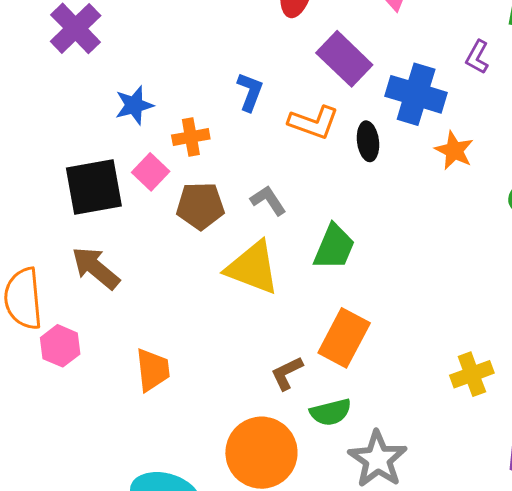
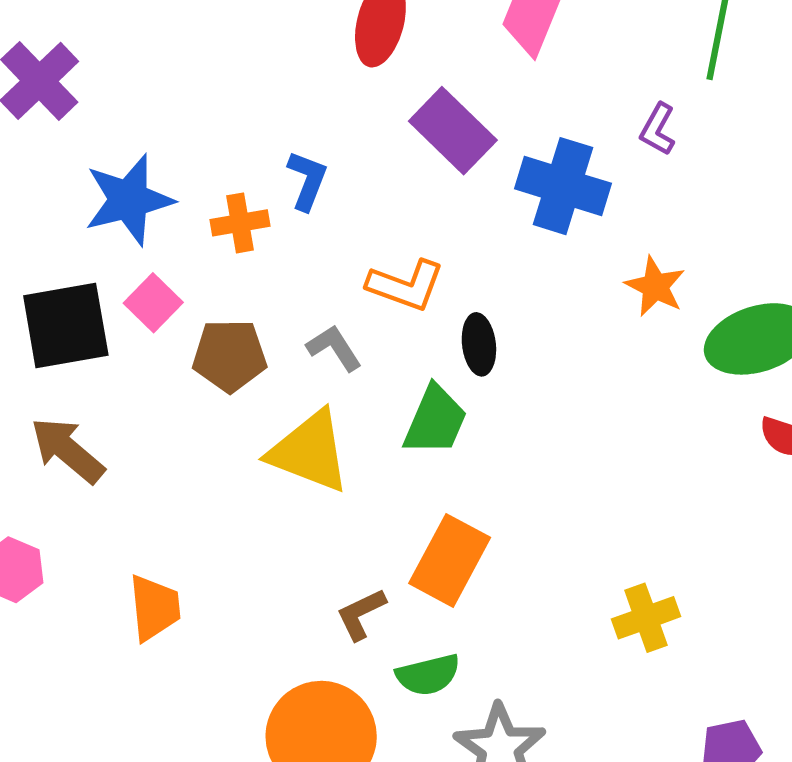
blue star: (134, 105) -> (129, 200), size x1.5
orange L-shape: (314, 122) -> (406, 285), moved
orange cross: (191, 137) -> (240, 223), moved
black ellipse: (368, 141) -> (479, 344), moved
orange star: (454, 151) -> (655, 286), moved

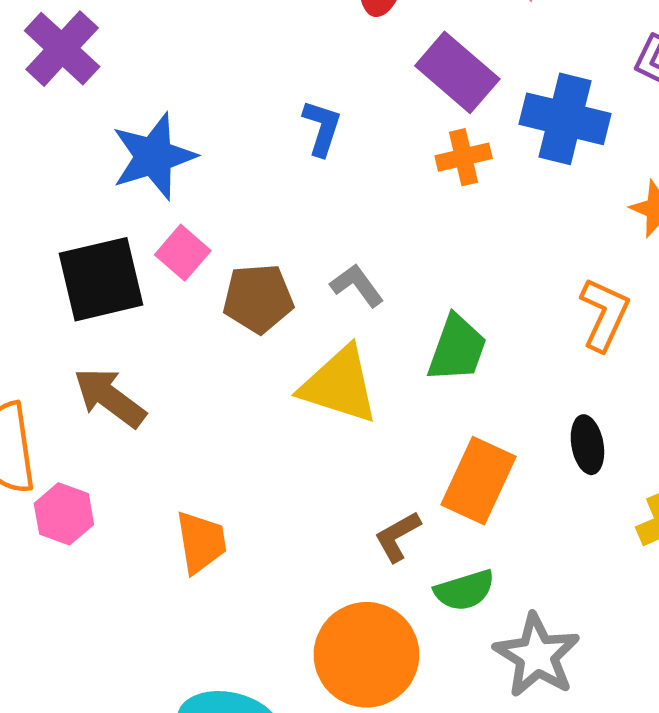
orange cross: (240, 223) -> (464, 157), moved
orange L-shape: (406, 285) -> (604, 314), moved, turned -82
black ellipse: (479, 344) -> (587, 445), moved

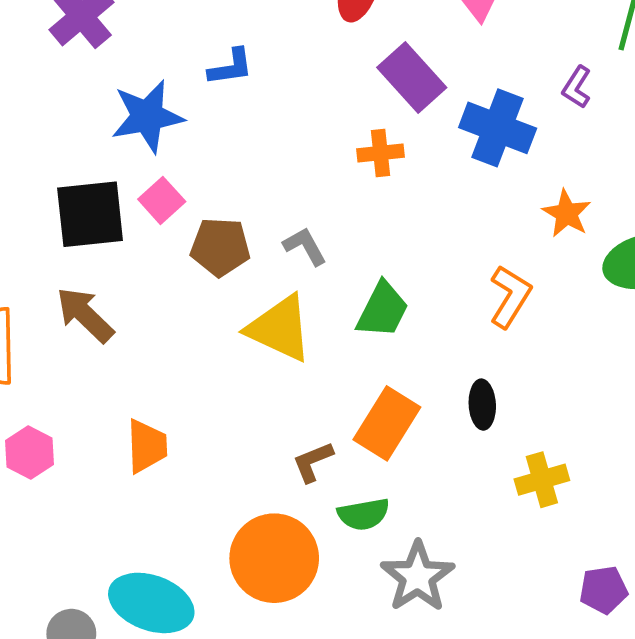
blue L-shape: (322, 128) -> (231, 67), moved, turned 57
orange cross: (464, 157) -> (381, 153), moved
pink hexagon: (64, 514) -> (30, 452), moved

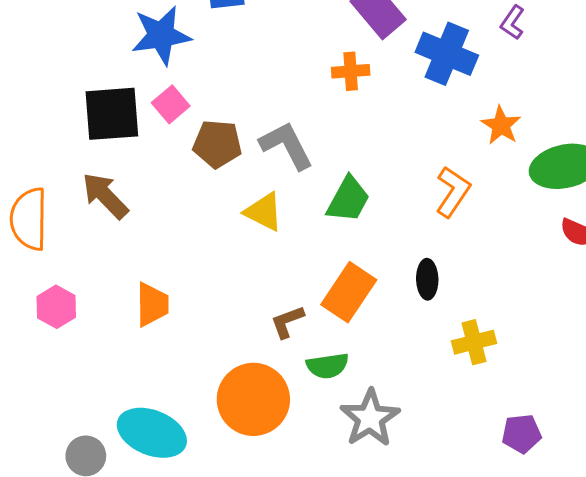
gray L-shape: (305, 246) -> (286, 145), size x1.5
yellow triangle: (280, 328) -> (264, 212), size x0.7

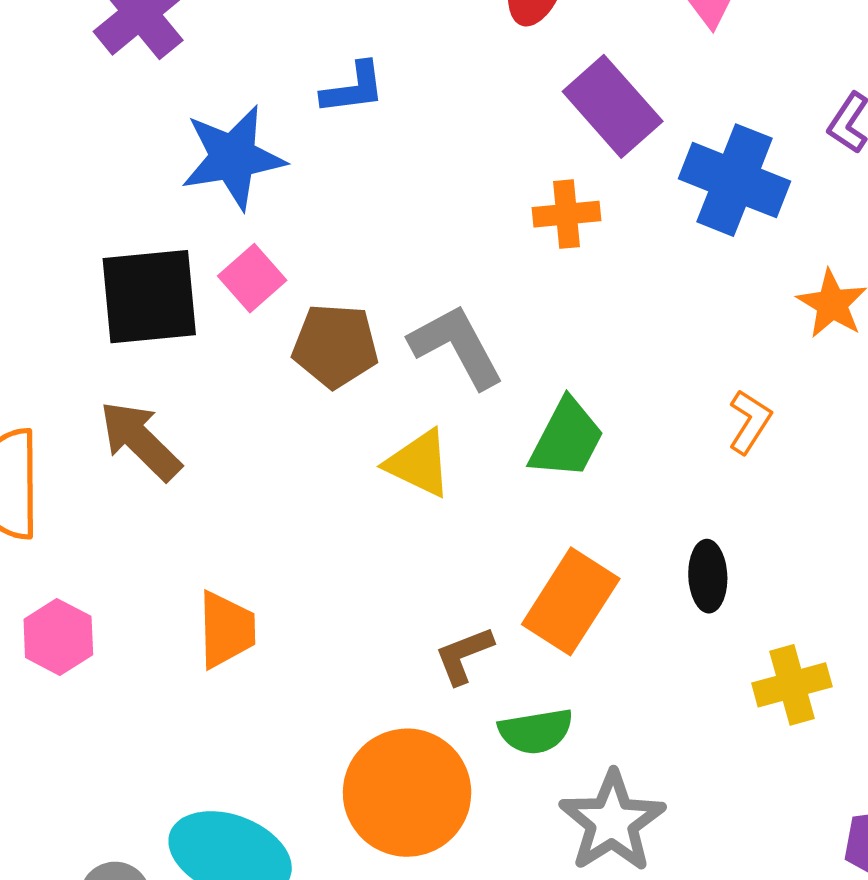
orange L-shape: (453, 192) -> (750, 422), size x0.7

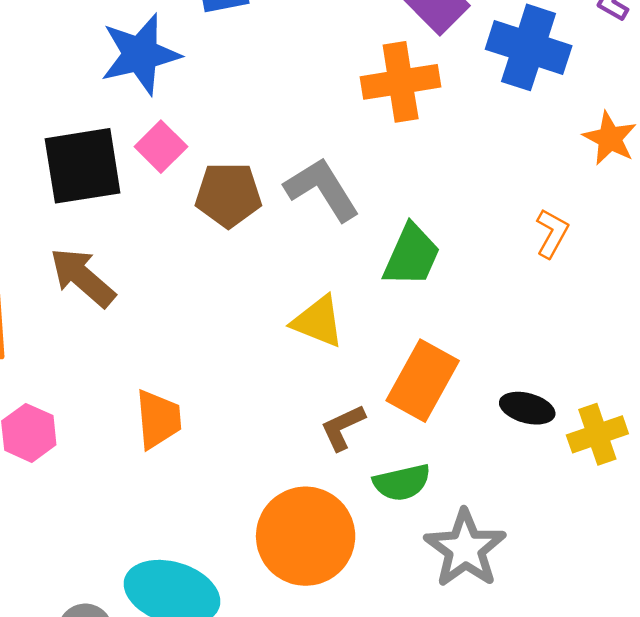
orange cross: (567, 214) -> (401, 82), size x1.5
yellow triangle: (419, 463) -> (318, 321), moved
black ellipse: (708, 576) -> (527, 408), moved, turned -69

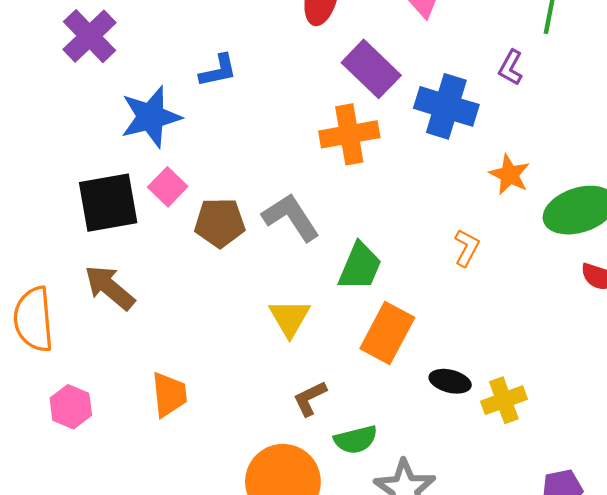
yellow triangle: (318, 321) -> (290, 318), turned 39
orange rectangle: (423, 381) -> (387, 333), moved

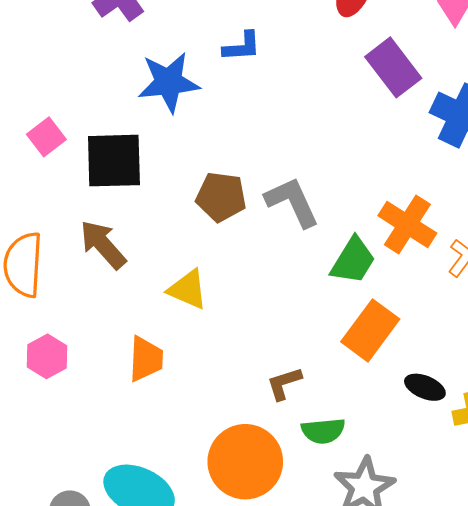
orange cross: (349, 134) -> (407, 224), moved, turned 34
pink square: (168, 187) -> (46, 137), moved
yellow triangle: (290, 318) -> (188, 289), moved, turned -45

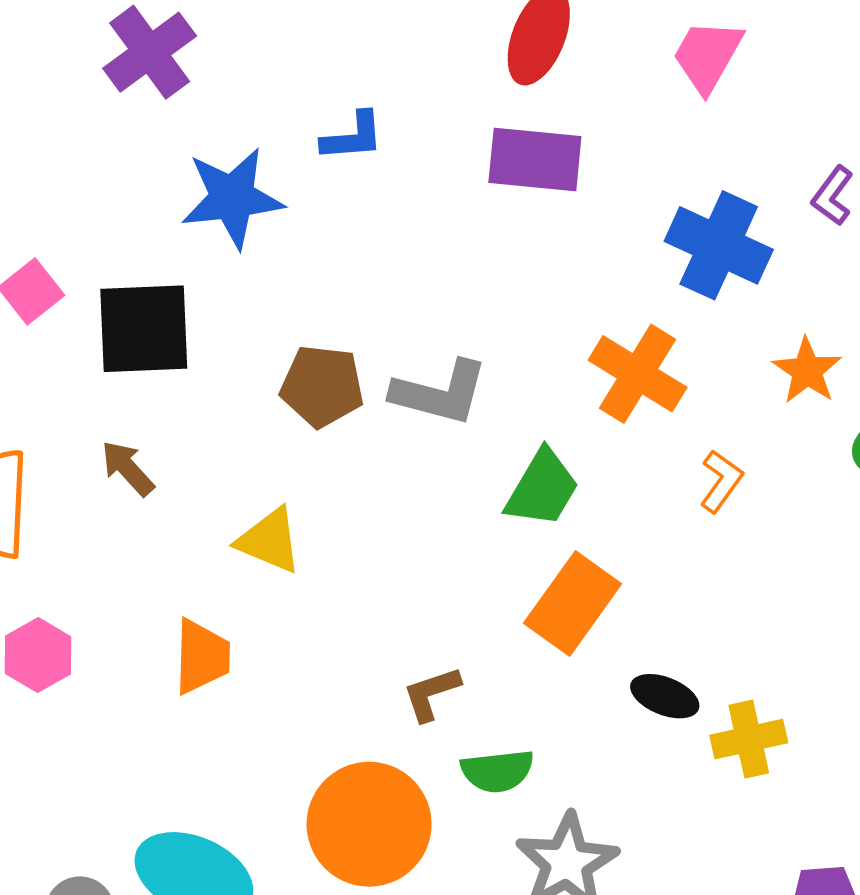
purple rectangle: (393, 67) -> (535, 160), moved, turned -46
gray L-shape: (292, 202) -> (440, 393), turned 130
orange cross: (407, 224) -> (638, 374), moved
brown arrow: (103, 245) -> (128, 468), size x0.7

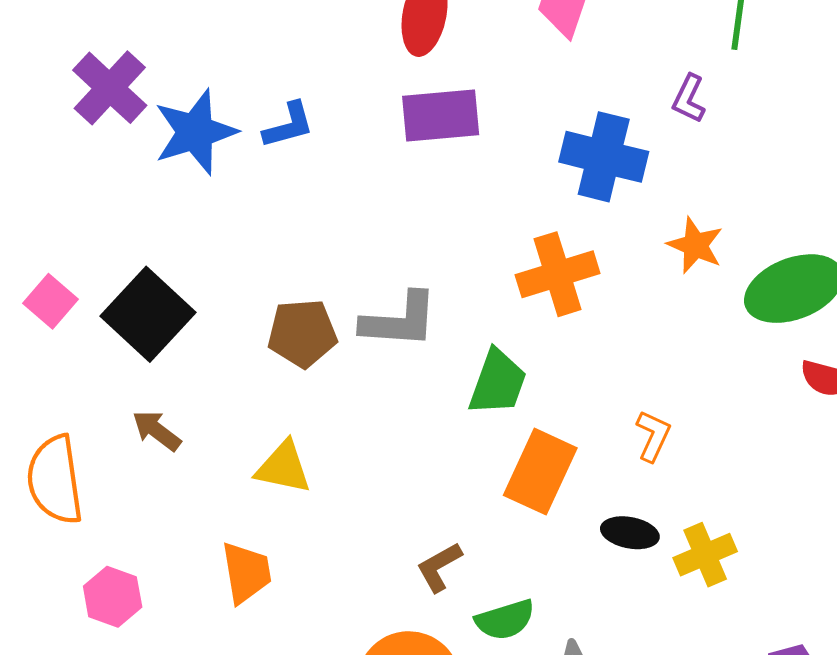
blue star: (232, 198) -> (195, 132), moved
black square: (144, 329) -> (148, 314), turned -34
orange cross: (638, 374) -> (558, 274), turned -38
orange L-shape: (721, 481) -> (653, 436), moved

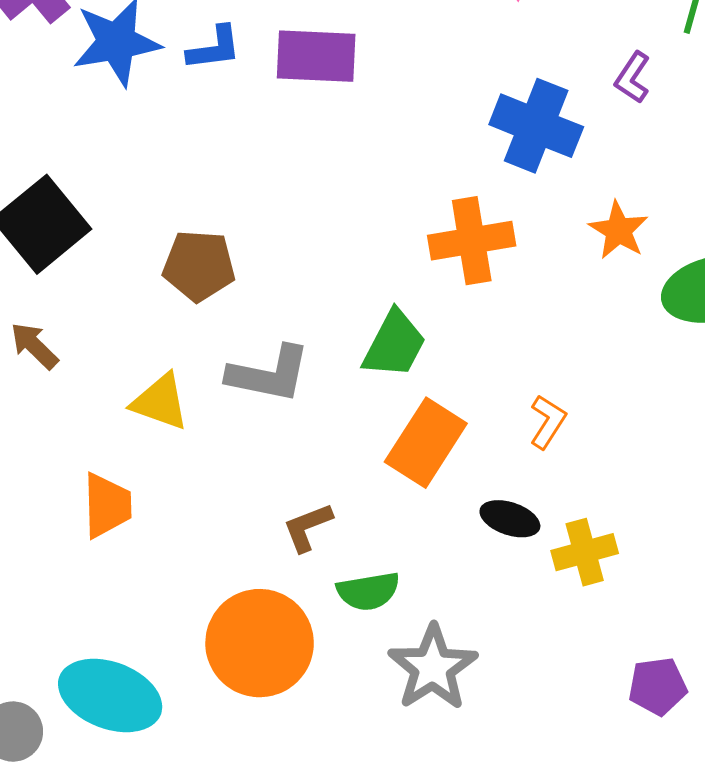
purple rectangle: (441, 115) -> (316, 56), moved
gray L-shape: (399, 320) -> (269, 374), moved

